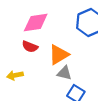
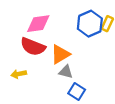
red semicircle: (30, 47) -> (33, 47), size x1.6

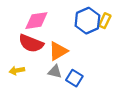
gray triangle: (66, 72) -> (55, 72), moved
blue square: (77, 92) -> (74, 78), moved

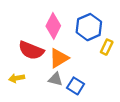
pink diamond: (36, 21) -> (53, 26), moved, turned -55
yellow rectangle: (105, 21) -> (107, 47), moved

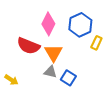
orange triangle: (59, 58) -> (53, 53), turned -30
yellow arrow: (17, 78) -> (11, 80), moved, turned -136

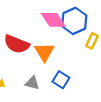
pink diamond: (48, 24) -> (53, 20), moved, turned -60
gray triangle: (50, 72) -> (32, 83), moved

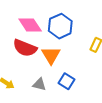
pink diamond: (53, 20) -> (30, 25), moved
blue hexagon: (74, 21) -> (60, 26), moved

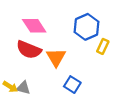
blue hexagon: (60, 26) -> (86, 27), moved
gray triangle: (39, 84) -> (23, 88), moved

